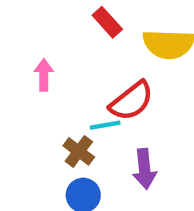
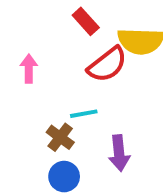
red semicircle: (131, 101) -> (107, 65), moved

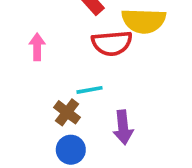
red semicircle: (107, 65) -> (112, 43), turned 33

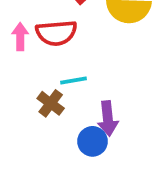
red semicircle: (112, 43) -> (56, 33), moved
blue circle: (71, 150) -> (92, 141), moved

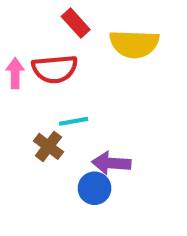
purple arrow: (108, 119) -> (111, 163), turned 100

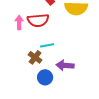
blue circle: (94, 188) -> (45, 77), moved

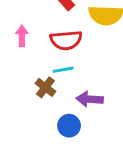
red semicircle: (38, 20) -> (66, 40), moved
blue circle: (45, 77) -> (69, 126), moved

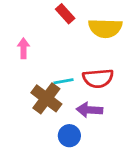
red semicircle: (66, 40) -> (98, 78), moved
brown cross: (45, 87) -> (46, 98), size x1.5

